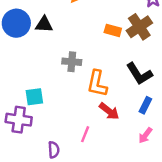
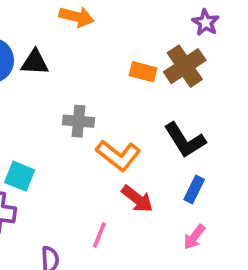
orange L-shape: (97, 83) -> (118, 155), turned -64
cyan square: (34, 97) -> (20, 176), turned 30

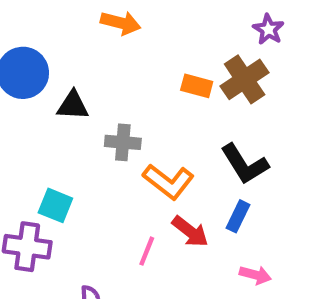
black triangle: (35, 62) -> (73, 105), moved
blue rectangle: (194, 189) -> (238, 216), moved
pink line: (99, 235) -> (147, 251), moved
pink arrow: (194, 237) -> (255, 275), turned -112

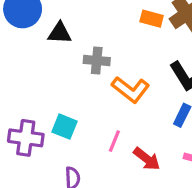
cyan square: (55, 205) -> (64, 127), moved
red arrow: (190, 231) -> (147, 159), moved

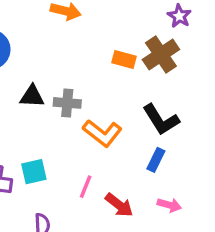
black triangle: (60, 33) -> (32, 96), moved
cyan square: (64, 127) -> (34, 172), turned -35

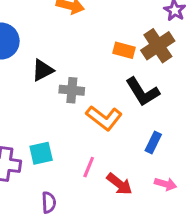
black triangle: (32, 96) -> (43, 70), moved, turned -30
black L-shape: (161, 120) -> (142, 92), moved

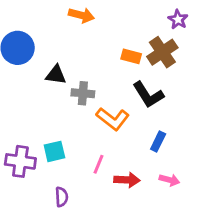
black triangle: (43, 70) -> (56, 75), turned 35
red arrow: (119, 184) -> (127, 180), turned -35

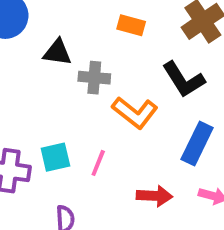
orange rectangle: (131, 56) -> (131, 25), moved
blue rectangle: (158, 142) -> (197, 144), size x1.5
pink line: (98, 164) -> (98, 163), moved

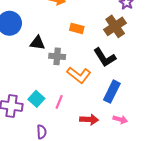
cyan square: (55, 157) -> (36, 99), turned -35

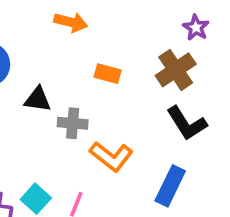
black L-shape: (105, 57) -> (187, 123), moved

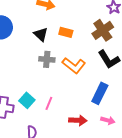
black triangle: (38, 99) -> (41, 34), moved, turned 35
orange L-shape: (111, 156) -> (74, 65), moved

